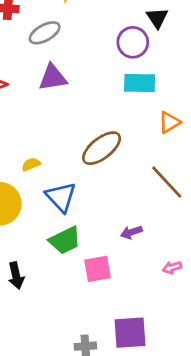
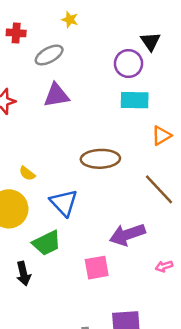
brown ellipse: (102, 148) -> (100, 159), turned 36
yellow semicircle: (31, 164) -> (27, 173), moved, turned -119
purple arrow: (131, 232) -> (127, 235), size x1.8
green trapezoid: (65, 240) -> (47, 243), moved

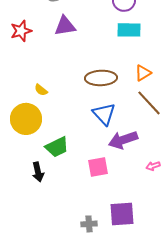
orange triangle: (161, 136) -> (143, 73), moved
blue triangle: (64, 203) -> (104, 114), moved

